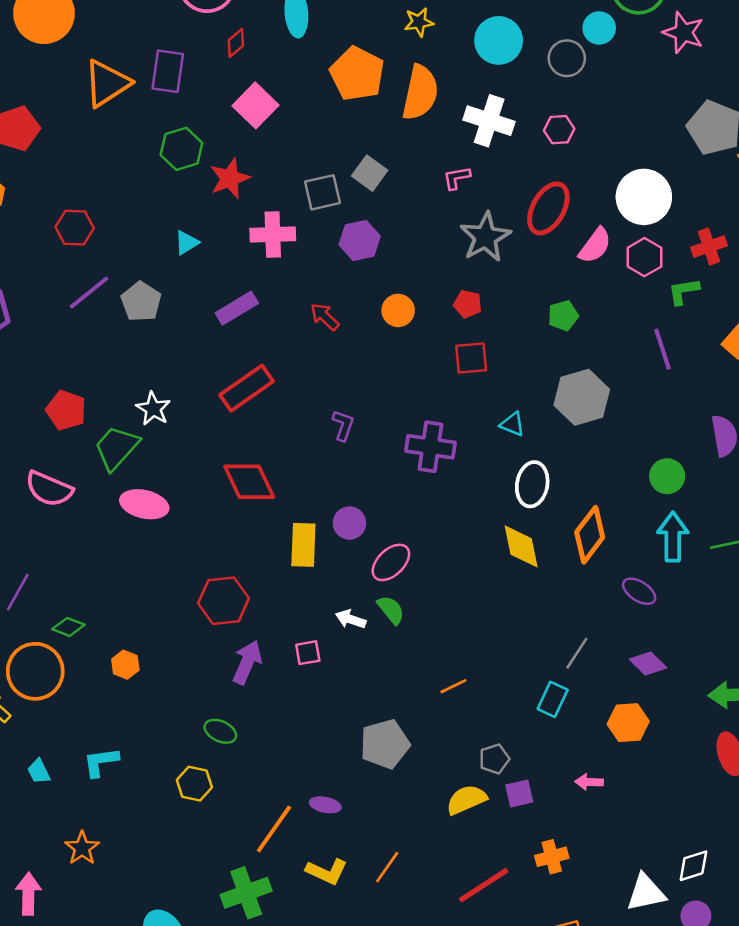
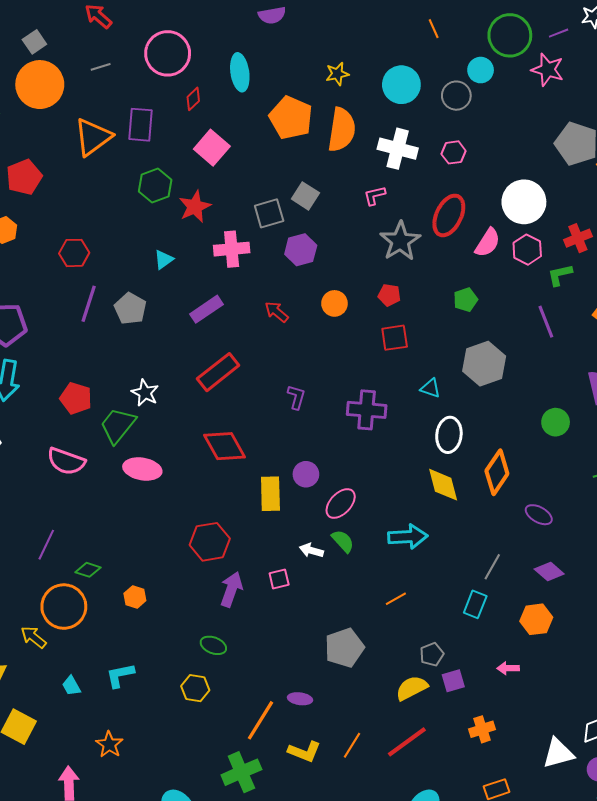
purple line: (89, 292) -> (89, 304), turned -30
cyan arrow: (673, 537) -> (408, 537), moved, turned 90
red line: (484, 885) -> (407, 742), moved

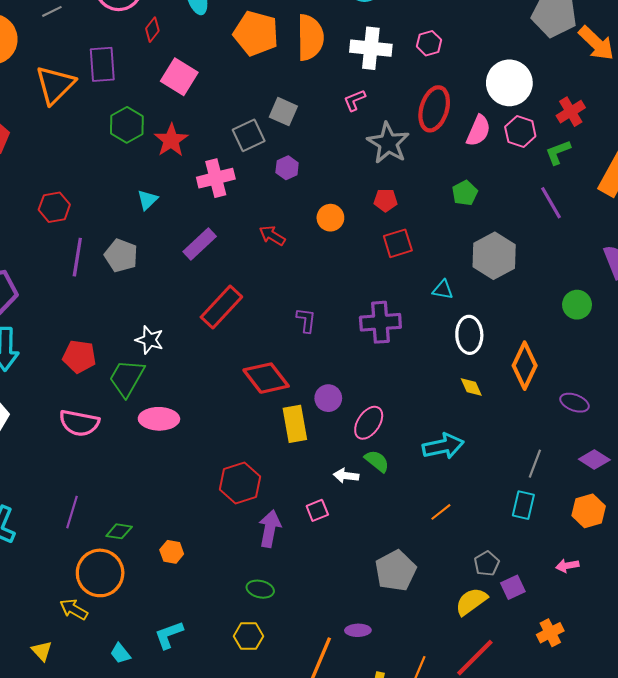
purple hexagon: (301, 250) -> (287, 168), size x0.7
red diamond: (225, 446) -> (266, 378), moved
yellow diamond: (443, 485) -> (471, 387), size x0.6

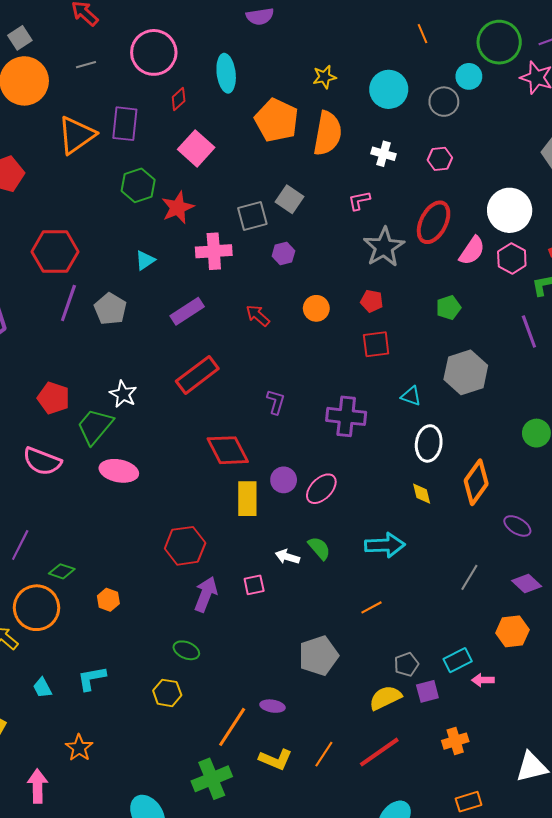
white cross: (371, 48) -> (384, 154), size x0.6
red hexagon: (54, 207) -> (55, 252), size x1.5
pink ellipse: (369, 423) -> (321, 489), moved
cyan rectangle: (523, 505) -> (458, 660), moved, turned 40

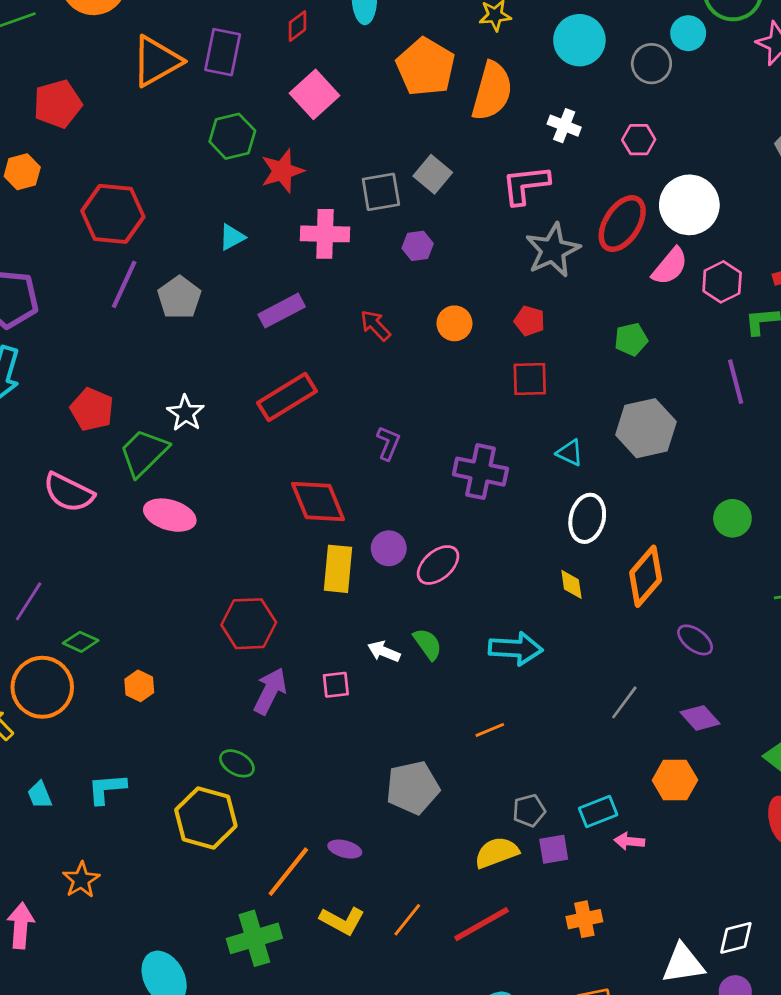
pink L-shape: (359, 200) -> (526, 185), size x1.6
white circle: (510, 210) -> (689, 205), moved
yellow hexagon: (167, 693) -> (206, 818), size x1.6

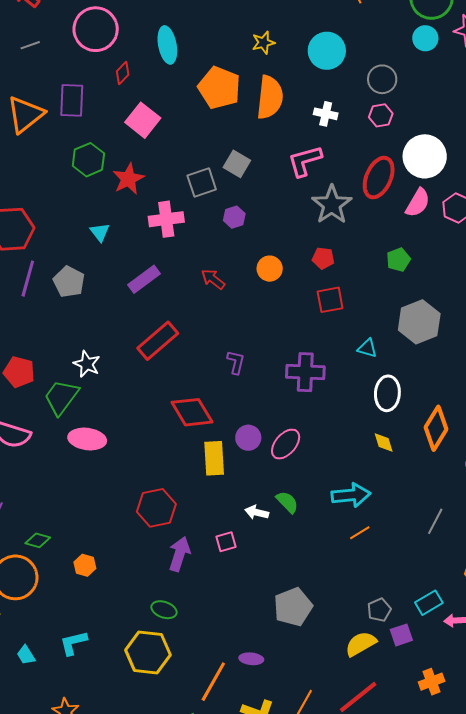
cyan circle: (688, 33) -> (425, 38), moved
gray circle: (651, 64) -> (382, 79), moved
cyan triangle: (232, 237) -> (100, 232), turned -30
orange line: (490, 730) -> (360, 533), moved

